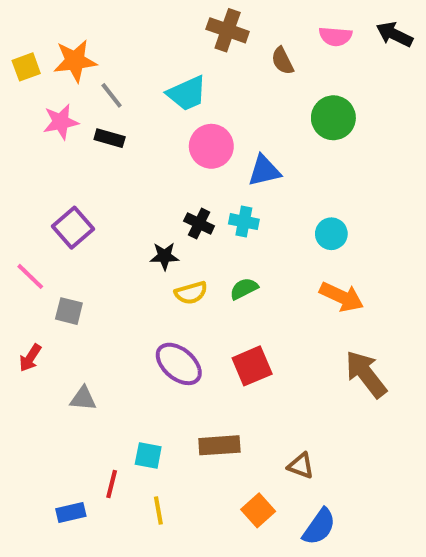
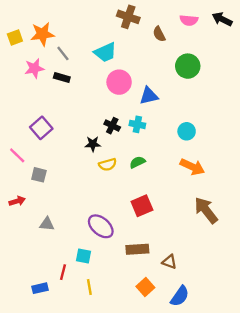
red arrow: (30, 358) -> (17, 201), turned -140
purple ellipse: (179, 364) -> (101, 226), moved
brown rectangle: (219, 445) -> (137, 249), moved

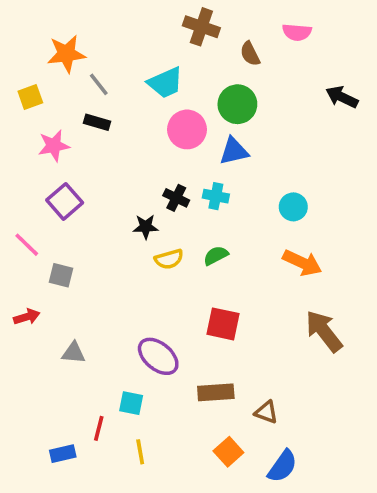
black arrow: (222, 19) -> (342, 97), moved
yellow square: (15, 37) -> (30, 97), moved
green circle: (188, 66) -> (237, 104), moved
pink star: (34, 68) -> (54, 146), moved
red square: (142, 206) -> (223, 324), turned 35

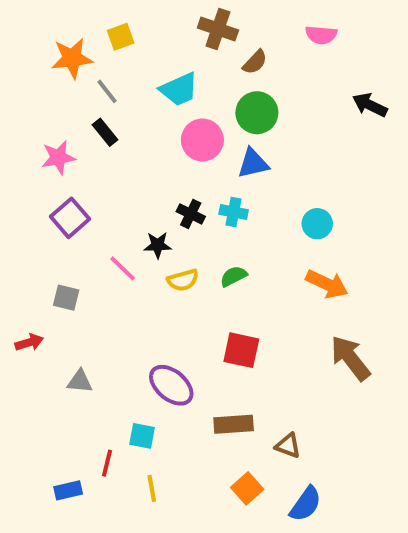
brown semicircle: (250, 54) -> (255, 62), moved, turned -110
yellow square: (30, 97) -> (121, 37), moved
black rectangle: (97, 122) -> (105, 132), turned 35
pink line: (27, 245) -> (123, 268), moved

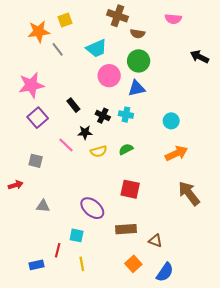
brown semicircle: (255, 62) -> (138, 34), turned 56
black rectangle: (105, 132) -> (73, 105), moved
pink star: (58, 157) -> (31, 85), size x1.4
orange arrow: (327, 284) -> (176, 153), turned -50

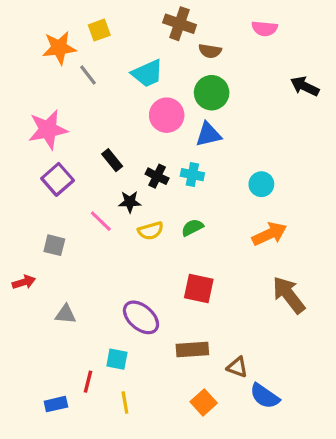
blue semicircle: (165, 272) -> (265, 396), moved, turned 90

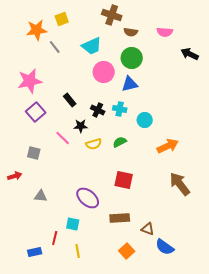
pink semicircle: (265, 29) -> (165, 32), moved
cyan circle: (261, 184) -> (145, 120), moved

